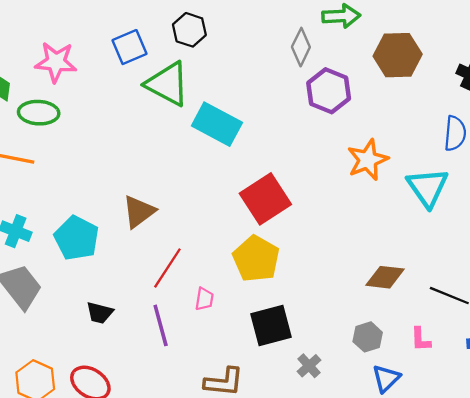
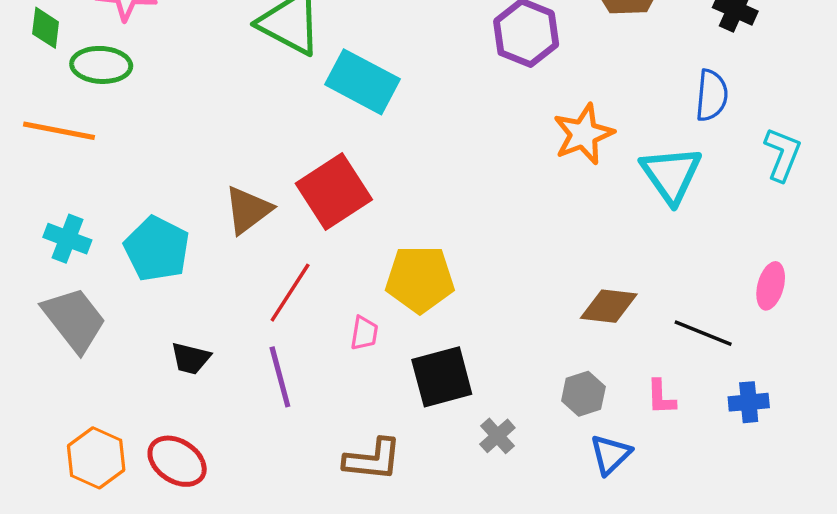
red square: (265, 199) -> (334, 191), moved
yellow pentagon: (256, 259) -> (420, 279), turned -30
pink trapezoid: (204, 299) -> (364, 333), moved

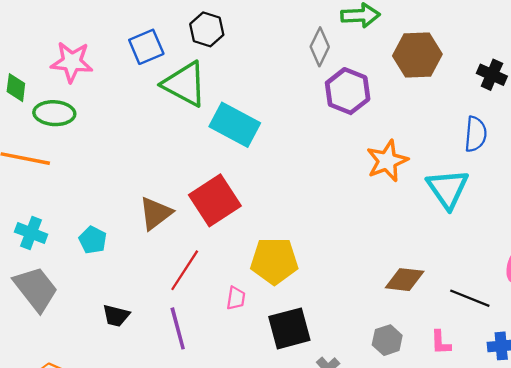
cyan pentagon: (157, 249) -> (93, 240), size x0.6

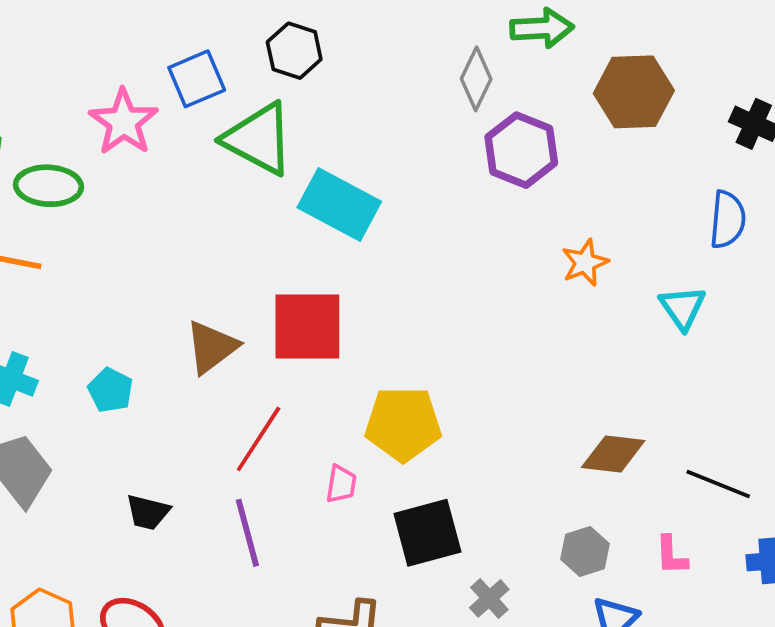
pink star: (72, 62) -> (124, 122), moved, turned 30
orange star: (387, 161) -> (585, 263), size x0.7
cyan triangle: (448, 189) -> (683, 308), size x0.7
red square: (215, 200) -> (307, 326), turned 33

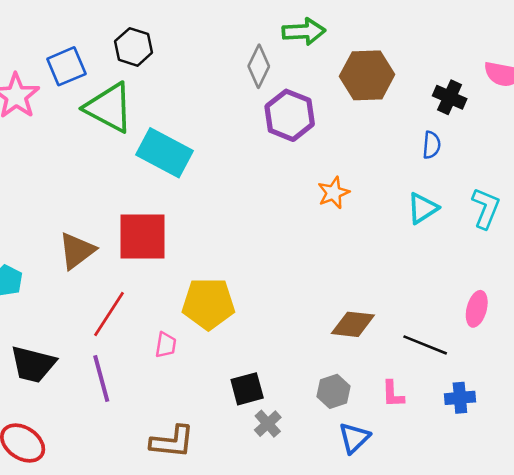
blue semicircle: (728, 219) -> (432, 145), moved, size x0.7
cyan triangle: (683, 308) -> (423, 208), moved, turned 32
black trapezoid: (148, 512) -> (33, 364), size x1.5
black square: (427, 533) -> (247, 389), moved, size x0.7

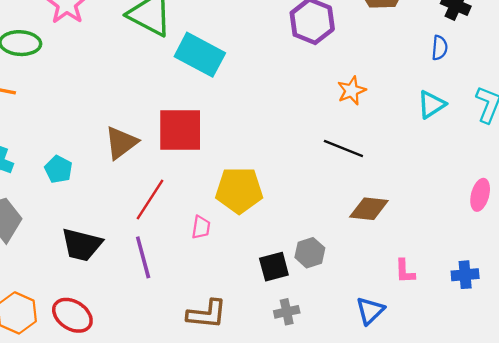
black line: (425, 345) -> (343, 148), moved
gray hexagon: (334, 391) -> (310, 253), moved
gray cross: (268, 424) -> (287, 312), moved, turned 30

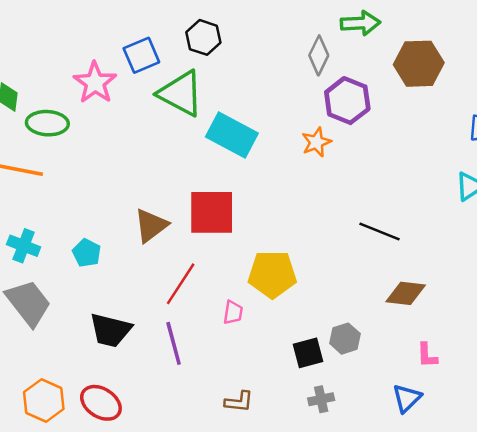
orange star: (352, 91) -> (316, 142), moved
pink L-shape: (405, 271) -> (427, 355), moved
brown L-shape: (207, 314) -> (239, 402), size x0.7

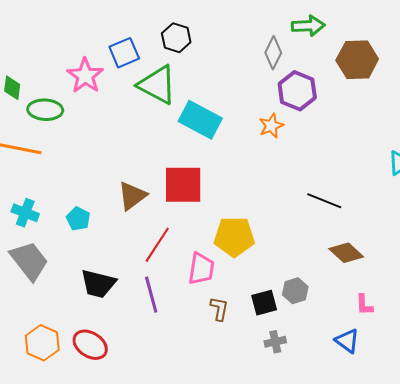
brown diamond: (406, 293) -> (346, 253), turned 36
pink trapezoid: (233, 312) -> (201, 269), size x1.6
blue triangle: (407, 398) -> (347, 341), turned -40
brown L-shape: (239, 402) -> (219, 309), moved, turned -85

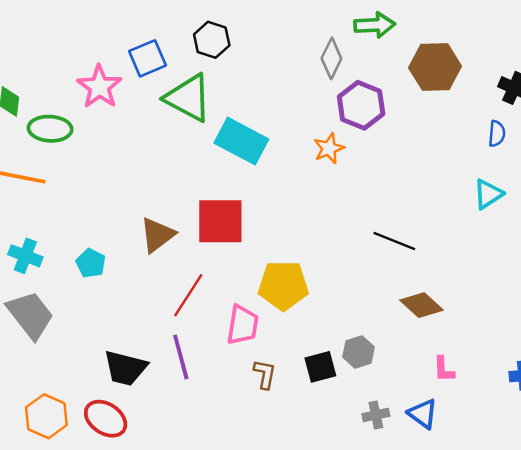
black trapezoid: (98, 284) -> (125, 368), moved
gray cross: (275, 342) -> (376, 415), moved

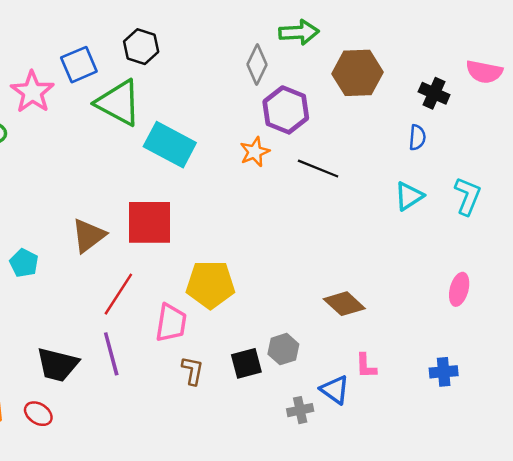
black line: (394, 241) -> (318, 169), moved
blue triangle: (423, 414) -> (335, 390), moved
red ellipse: (106, 419) -> (38, 414), size x0.7

